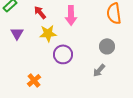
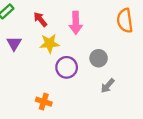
gray circle: (107, 46) -> (99, 58), moved
orange cross: (34, 80) -> (44, 102), moved, turned -32

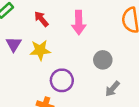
yellow star: (49, 43) -> (40, 50), moved
purple circle: (67, 67) -> (62, 80), moved

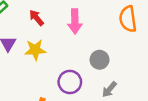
purple circle: (62, 80) -> (70, 82), moved

